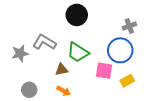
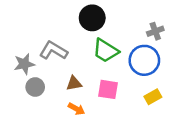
green trapezoid: (78, 52) -> (106, 51), moved
pink square: (104, 71) -> (108, 89), moved
gray circle: (29, 90) -> (35, 87), moved

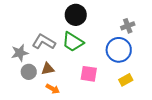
green trapezoid: (106, 51) -> (73, 42), moved
brown triangle: (74, 83) -> (48, 69), moved
orange arrow: (76, 109) -> (53, 89), moved

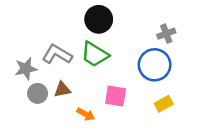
orange arrow: (53, 89) -> (86, 114), moved

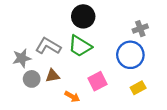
pink square: (116, 96) -> (97, 81), turned -36

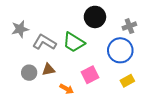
black circle: (83, 16) -> (95, 17), moved
gray star: (22, 58) -> (20, 29), moved

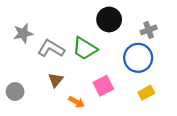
brown triangle: (48, 70) -> (56, 80), turned -40
gray circle: (29, 73) -> (15, 92), moved

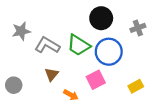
blue circle: (138, 58) -> (109, 52), moved

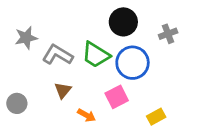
yellow rectangle: (136, 86) -> (156, 117), moved

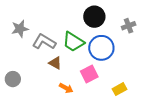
brown triangle: (63, 90) -> (55, 63), moved, turned -40

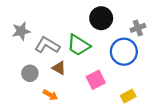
blue circle: (101, 48) -> (124, 52), moved
gray circle: (13, 79) -> (30, 73), moved
orange arrow: (66, 88) -> (50, 95), moved

